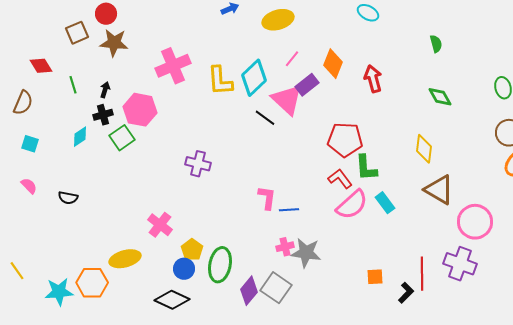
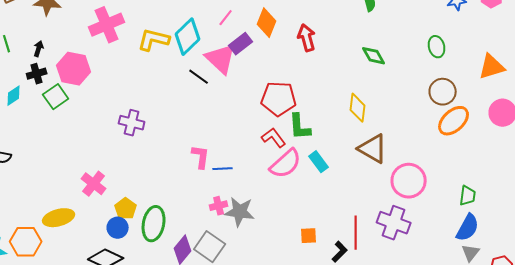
yellow L-shape: (220, 81) -> (154, 40), turned 108

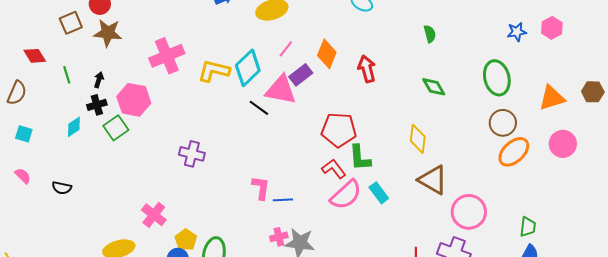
green ellipse: (437, 47) -> (497, 78), size x1.6
pink triangle: (221, 59) -> (281, 90), turned -32

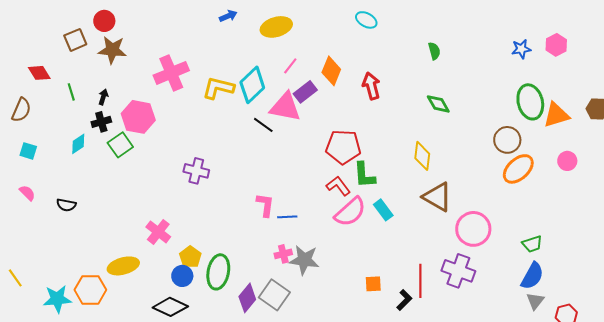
green ellipse: (497, 78) -> (530, 102), moved
pink circle: (563, 144) -> (567, 161), size x0.7
green trapezoid: (528, 227) -> (532, 244), turned 65

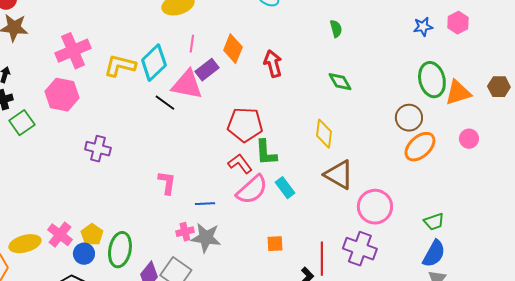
pink line: (290, 66) -> (192, 44), turned -30
pink hexagon: (138, 117) -> (62, 95), moved
blue line: (287, 217) -> (205, 204), moved
pink cross: (158, 232) -> (60, 235), moved
orange square: (373, 284) -> (275, 244), moved

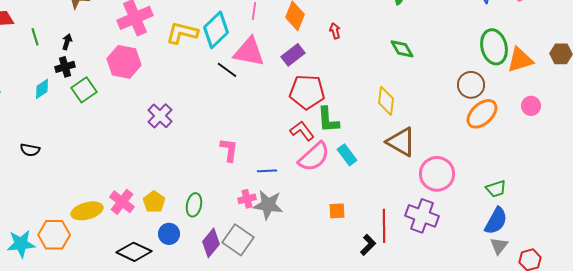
red arrow: (273, 64) -> (335, 31), size x0.6
purple rectangle: (207, 70) -> (293, 55), moved
purple cross: (98, 149) -> (160, 116), turned 30
green ellipse: (120, 250) -> (194, 205), moved, size x0.7
blue circle: (84, 254) -> (169, 234), moved

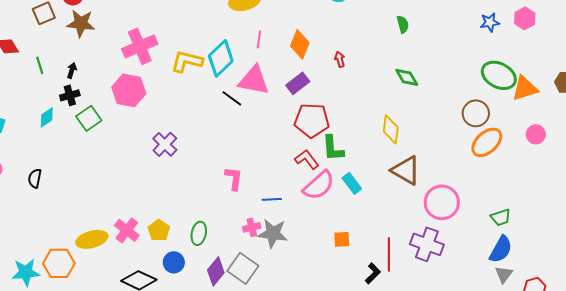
green ellipse: (494, 47) -> (499, 75), turned -48
black semicircle: (30, 150) -> (35, 178), turned 90

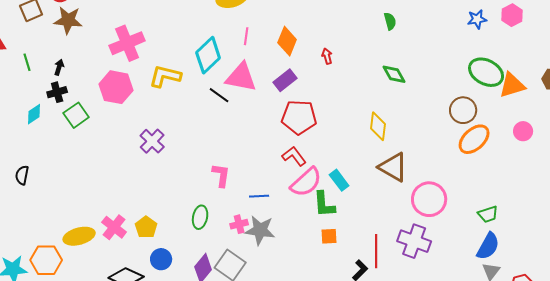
yellow L-shape: (187, 61) -> (165, 76), moved
green L-shape: (333, 148) -> (324, 204), moved
green ellipse: (199, 233) -> (200, 217), moved

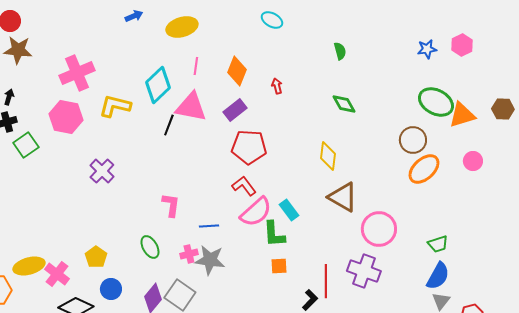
black line: (219, 95) -> (169, 125), turned 75
green ellipse: (200, 217) -> (150, 247), turned -40
pink cross: (114, 227) -> (57, 274), moved

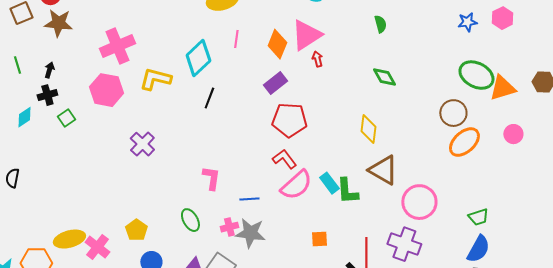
pink triangle: (191, 107) -> (306, 35), moved, turned -44
green square: (26, 145) -> (66, 118), size x0.7
green L-shape: (274, 234) -> (347, 191), moved

